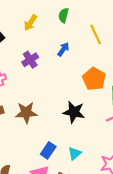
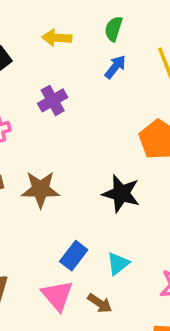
yellow arrow: (30, 23) -> (57, 38), turned 56
blue arrow: (63, 49) -> (115, 67), moved

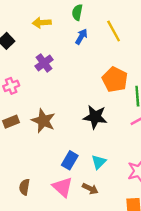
brown star: (40, 189) -> (43, 121), turned 30

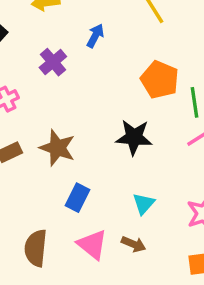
blue arrow: (81, 37) -> (95, 36), moved
blue rectangle: (70, 160) -> (78, 198), moved
brown semicircle: (24, 187) -> (36, 248), size x1.5

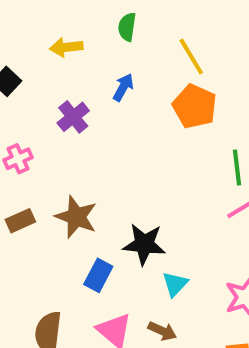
orange pentagon: (160, 80) -> (195, 106), moved
black star: (134, 137) -> (144, 244), moved

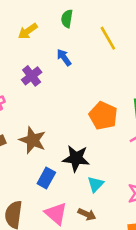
yellow arrow: (66, 47) -> (28, 31), turned -30
blue arrow: (123, 87) -> (64, 57), turned -66
orange pentagon: (195, 106) -> (103, 116), moved

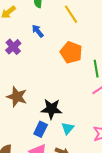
orange pentagon: (103, 116) -> (71, 52), moved
blue rectangle: (46, 178) -> (41, 129), moved

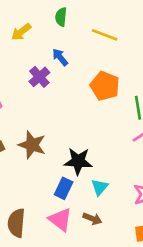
yellow line: (71, 14) -> (105, 35), turned -36
purple cross: (13, 47) -> (39, 77), moved

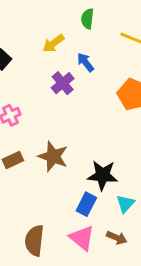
yellow arrow: (21, 32) -> (53, 43), moved

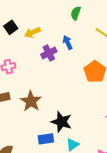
yellow arrow: (53, 43) -> (32, 32), moved
blue rectangle: (86, 204) -> (46, 139), turned 42

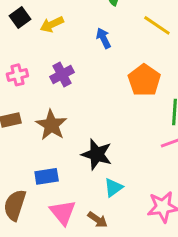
purple cross: (49, 53) -> (62, 75), moved
blue rectangle: (46, 139) -> (47, 176), moved

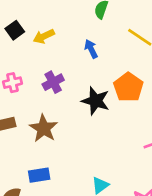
black star: (97, 154) -> (96, 101), moved

